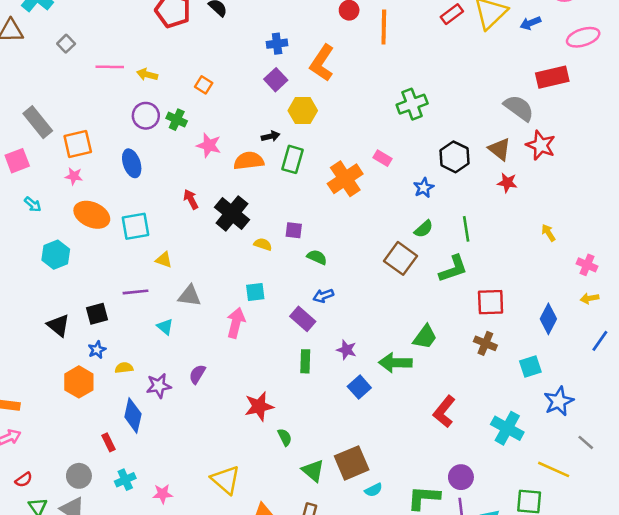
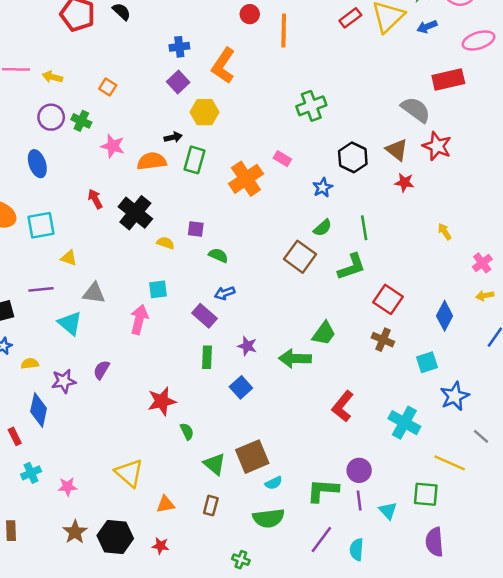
pink cross: (587, 265) -> (482, 263), turned 30
red square: (491, 302) -> (388, 299), turned 36
cyan triangle: (165, 327) -> (70, 323), size x1.5
blue square: (359, 387) -> (241, 387), moved

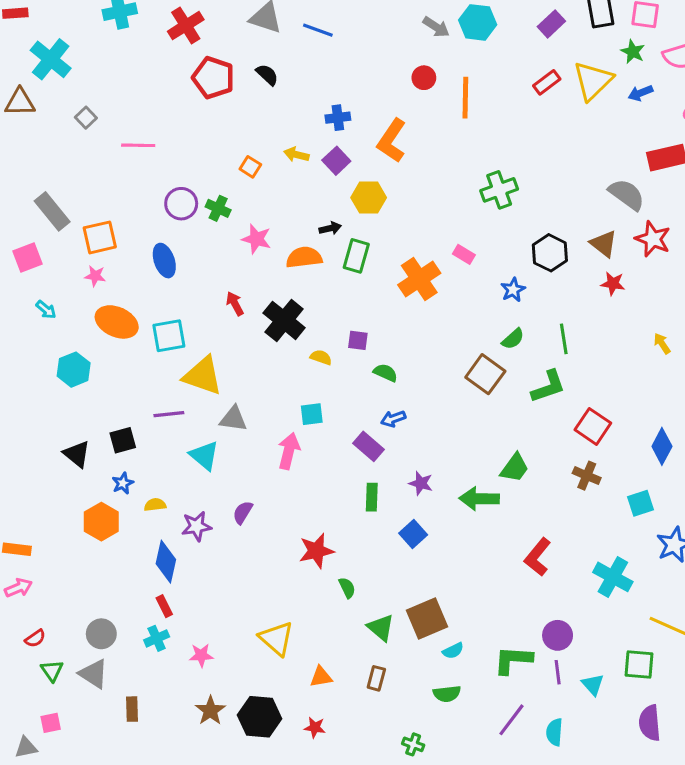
yellow arrow: (52, 77) -> (296, 155), moved
yellow triangle: (69, 258) -> (203, 376), size x2.0
red rectangle: (15, 436) -> (164, 606), moved
green semicircle: (269, 518) -> (447, 694), size x0.7

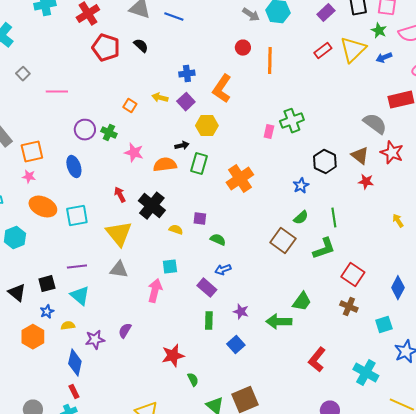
pink rectangle: (464, 254) -> (269, 132), moved, turned 72
yellow triangle: (203, 376) -> (119, 234), moved, turned 32
cyan triangle: (204, 456) -> (80, 296), moved

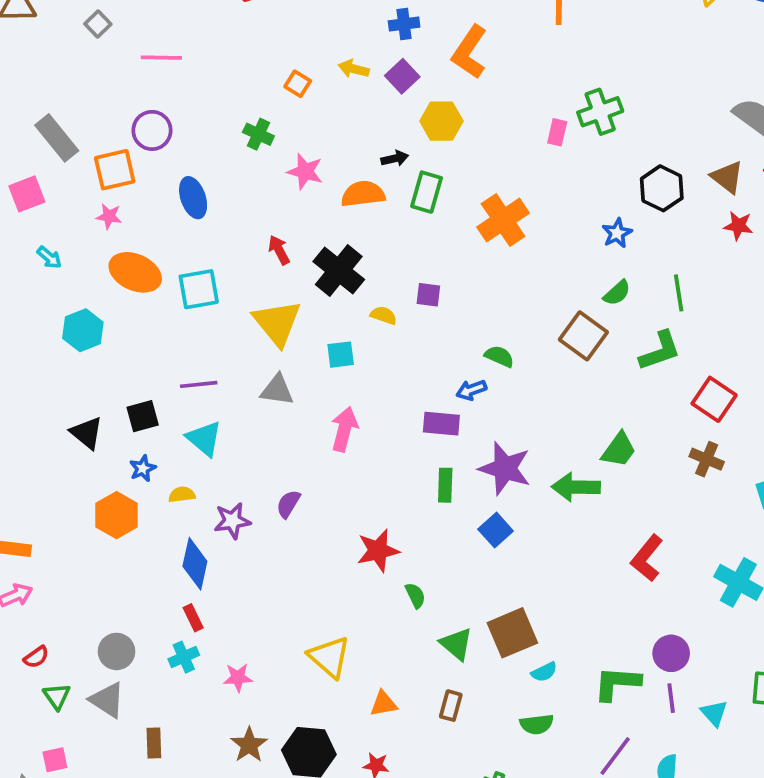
purple circle: (85, 130) -> (152, 130), moved
green semicircle: (218, 240) -> (499, 356), moved
cyan square: (170, 267) -> (341, 355), moved
purple rectangle: (207, 288) -> (441, 424), turned -36
purple star: (241, 312) -> (505, 468), size x1.8

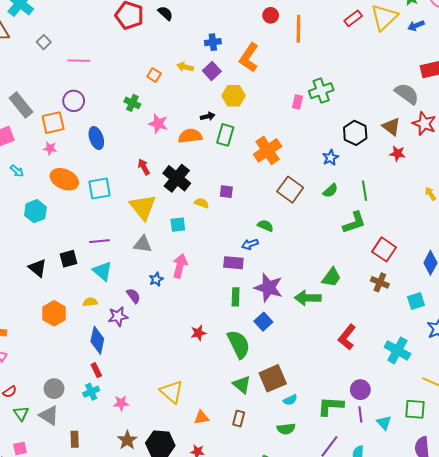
brown square: (583, 336) -> (290, 190), moved
blue star: (143, 468) -> (156, 279), moved
purple semicircle: (288, 504) -> (133, 296), moved, turned 112
red star: (378, 551) -> (198, 333), size x0.7
green semicircle: (415, 595) -> (239, 344), moved, size x2.0

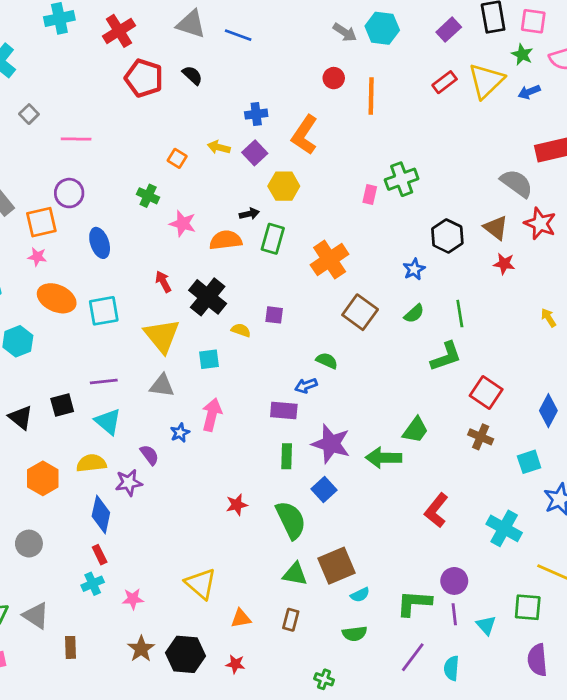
yellow semicircle: (90, 302) -> (91, 463), size x1.5
green triangle: (242, 384) -> (295, 574), turned -30
gray circle: (54, 389) -> (29, 544), moved

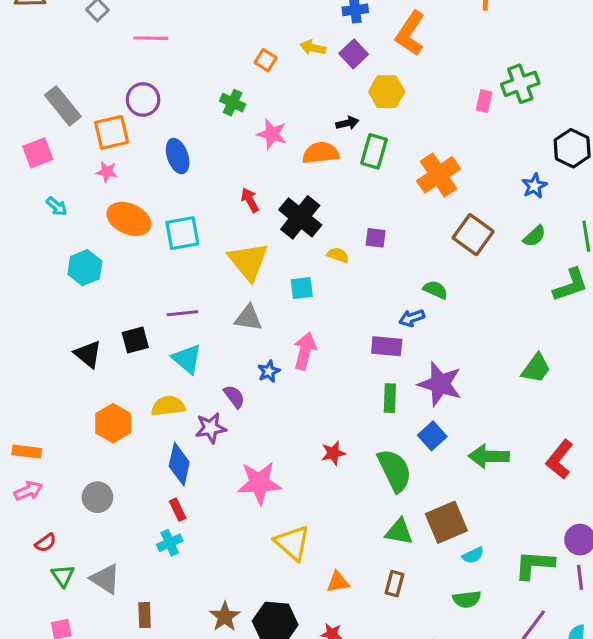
green arrow: (384, 458) -> (489, 456), moved
pink star: (133, 599) -> (259, 483), moved, size x1.8

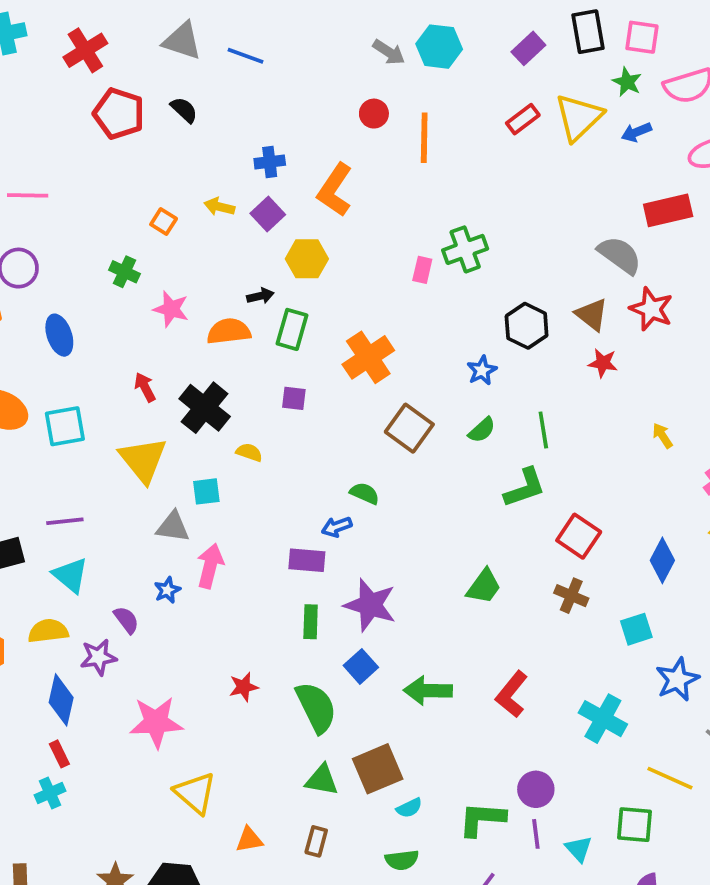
purple square: (376, 238) -> (294, 398), moved
gray triangle: (248, 318) -> (173, 527), moved

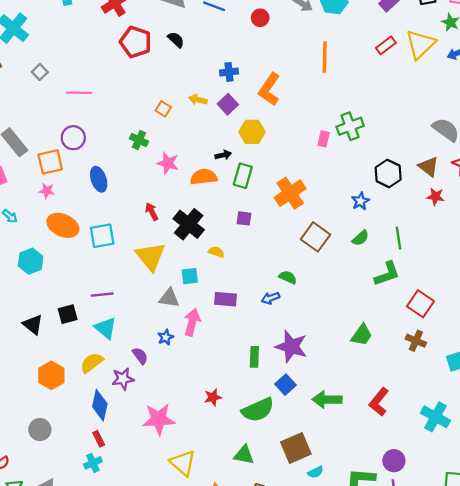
red circle: (374, 114) -> (260, 18), moved
purple rectangle: (307, 560) -> (226, 299), moved
yellow semicircle: (48, 631) -> (92, 363), turned -30
green semicircle: (316, 707) -> (258, 410), turned 92
green triangle: (322, 780) -> (244, 455), moved

